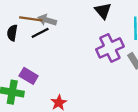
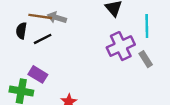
black line: (40, 33) -> (43, 39), moved

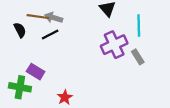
black semicircle: (21, 31) -> (20, 30), turned 144
black line: (43, 39) -> (50, 35), moved

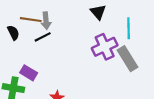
gray arrow: (54, 18) -> (46, 21), turned -112
gray rectangle: (138, 57) -> (127, 59), size x1.6

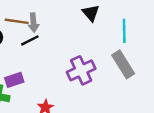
purple cross: (105, 47) -> (81, 70), moved
purple rectangle: (29, 73) -> (14, 80), turned -49

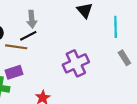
brown line: (17, 21) -> (16, 47), moved
gray rectangle: (123, 64) -> (124, 58), moved, size x0.6

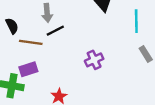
black line: (28, 36) -> (55, 31), moved
purple cross: (76, 63) -> (94, 60), size x0.7

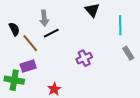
brown line: (31, 42) -> (30, 43), turned 42

